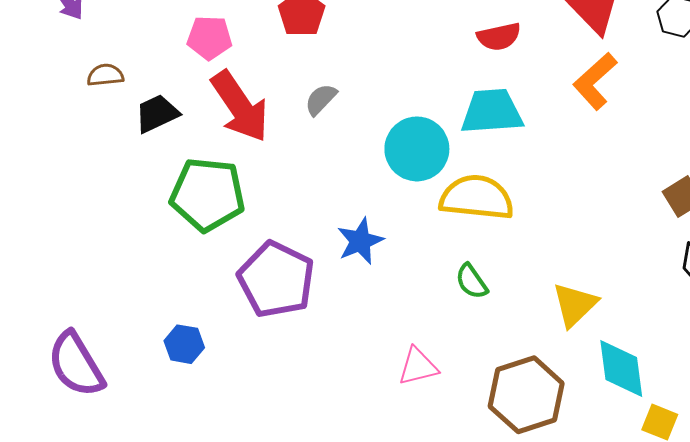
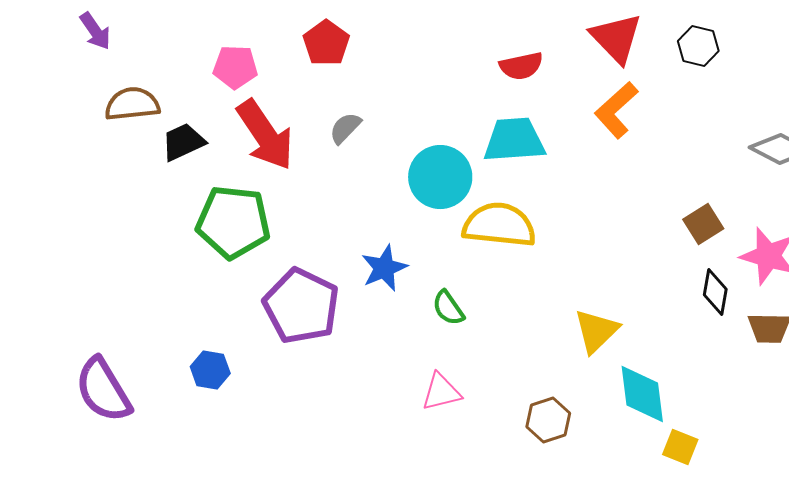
brown semicircle: (105, 75) -> (132, 104), size x1.5
green semicircle: (472, 281) -> (448, 308), moved
brown hexagon: (526, 395) -> (548, 420), size x0.6

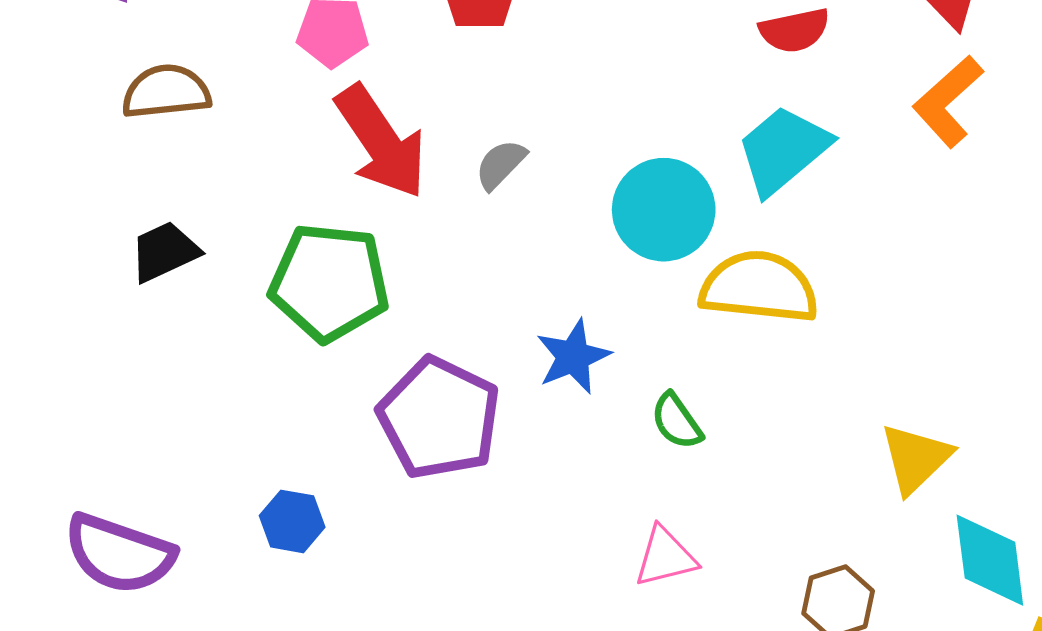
gray semicircle: (345, 128) -> (501, 164), moved
cyan trapezoid: (514, 140) -> (783, 150), turned -36
black trapezoid: (183, 142) -> (165, 252), moved
purple semicircle: (103, 390) -> (119, 554), turned -40

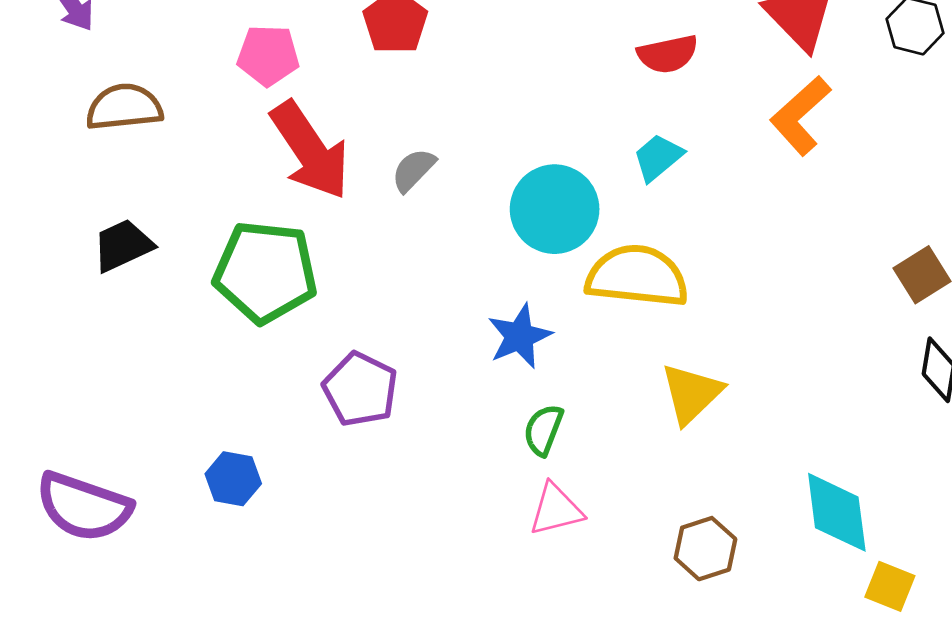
cyan trapezoid: (783, 150) -> (658, 157), size x0.6
blue star: (573, 357) -> (520, 336), moved
purple pentagon: (439, 418) -> (360, 389), size x0.7
green semicircle: (677, 421) -> (543, 430), moved, turned 56
yellow triangle: (916, 458) -> (691, 394), moved

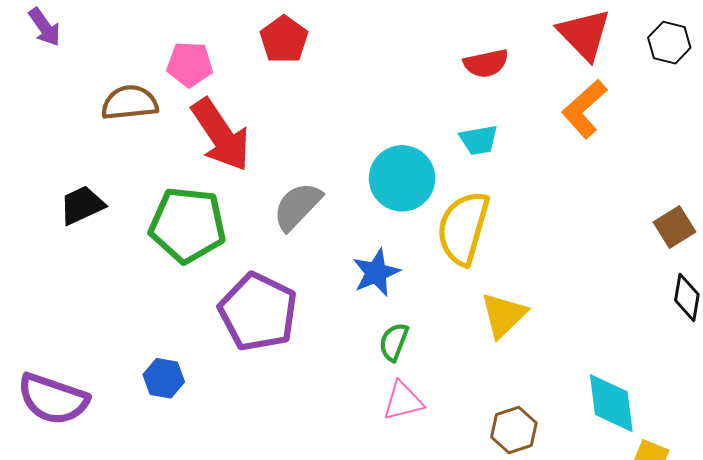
brown semicircle: (124, 107) -> (130, 103), moved
cyan trapezoid: (658, 157) -> (479, 140), turned -150
gray semicircle: (413, 170) -> (297, 206), moved, size x1.5
yellow semicircle: (637, 276) -> (463, 228), turned -80
purple pentagon: (360, 389) -> (258, 312), size x1.4

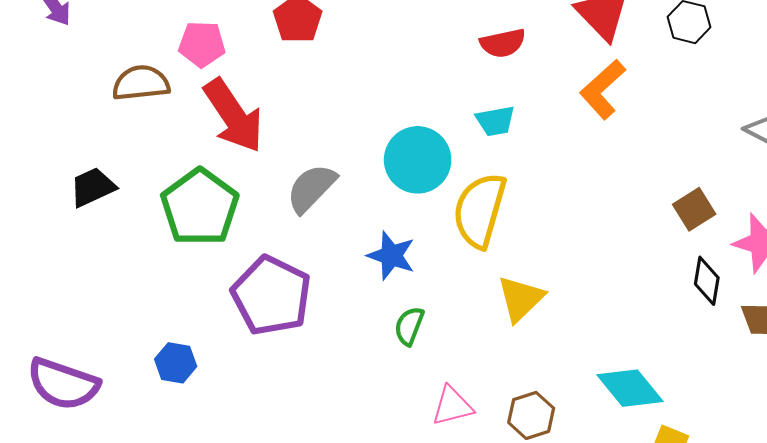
green pentagon: (188, 225) -> (200, 207), turned 30
blue star: (376, 273) -> (391, 256), turned -30
pink triangle: (403, 401) -> (452, 406), moved
cyan diamond: (611, 403) -> (630, 388), turned -32

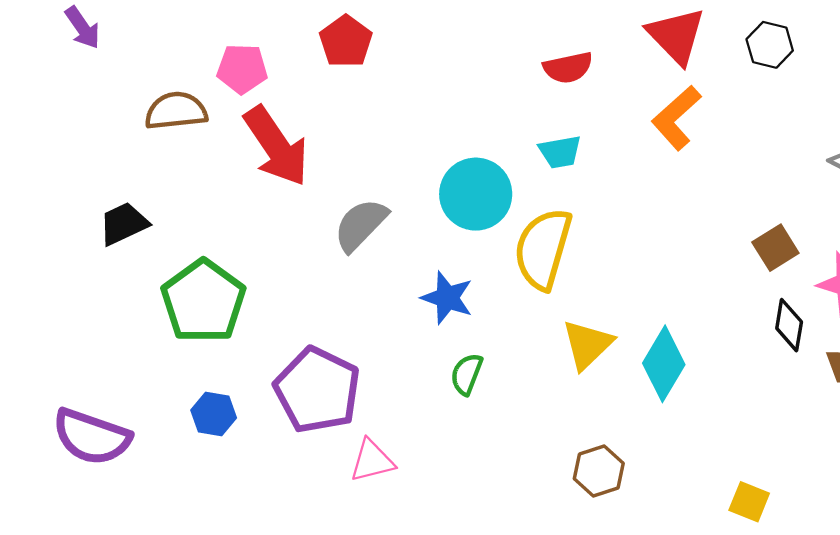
green pentagon: (200, 207) -> (203, 301), moved
purple pentagon: (271, 296) -> (317, 390), moved
cyan diamond: (630, 388) -> (664, 364), moved, turned 70
pink triangle: (452, 406) -> (372, 461), moved

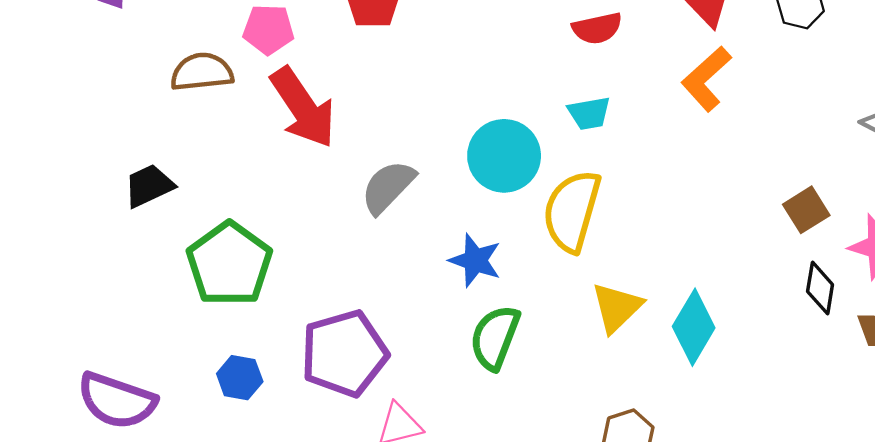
green semicircle: (467, 374) -> (495, 337), size x1.5
purple pentagon: (317, 390) -> (344, 353), turned 30

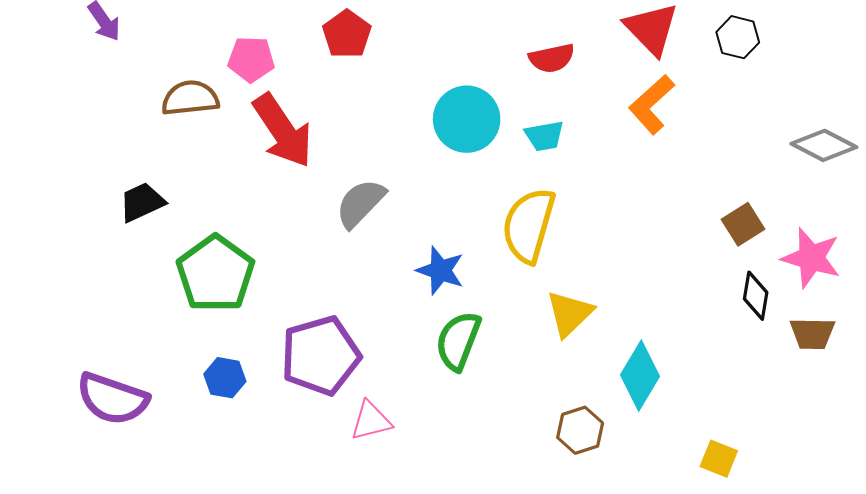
cyan circle: (504, 156) -> (467, 119), moved
cyan diamond: (694, 327) -> (640, 376), moved

